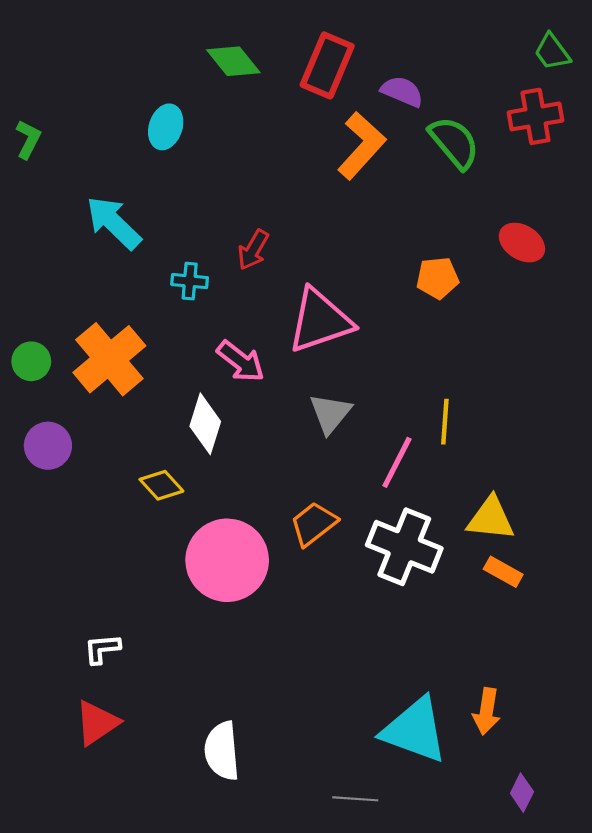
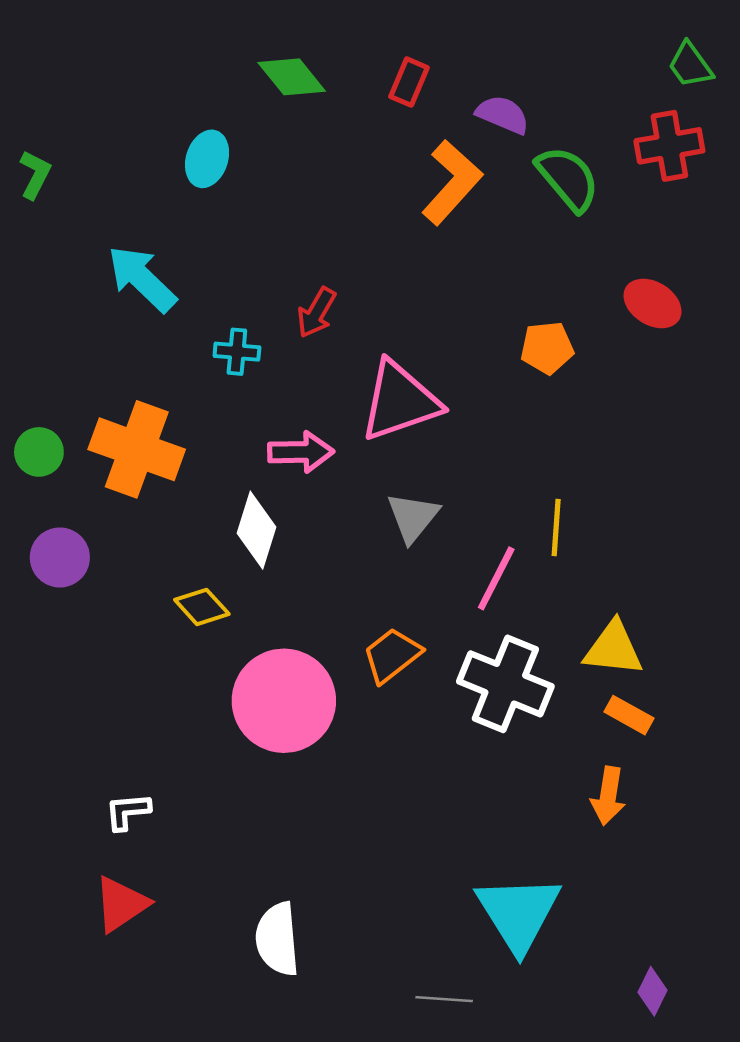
red rectangle: (327, 65) -> (409, 82), size x0.6
orange cross: (109, 359) -> (137, 449), turned -30
pink arrow: (241, 361) -> (301, 452), turned -39
orange arrow: (487, 711) -> (608, 796), moved
cyan triangle: (415, 730) -> (518, 913), turned 38

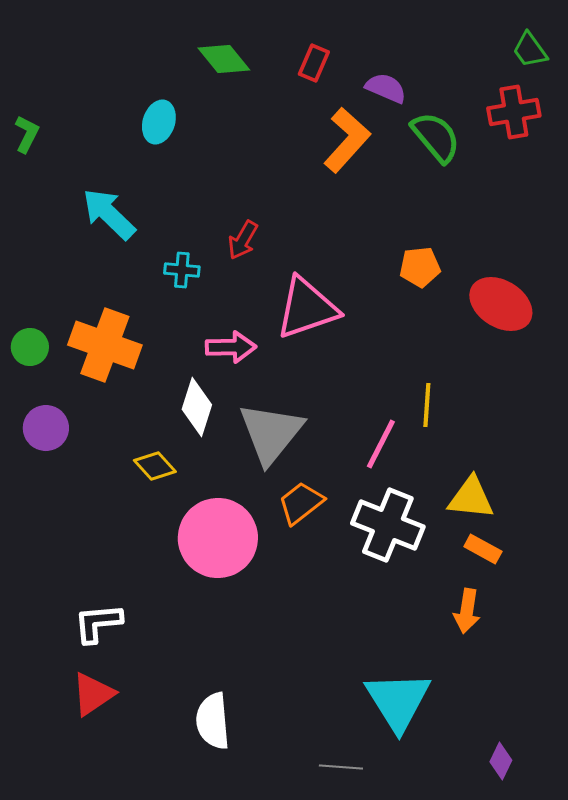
red ellipse: (653, 303) -> (501, 304), moved, size x1.4
gray triangle: (413, 517) -> (271, 433), moved, size x1.6
white L-shape: (128, 811) -> (98, 623), size x1.4

